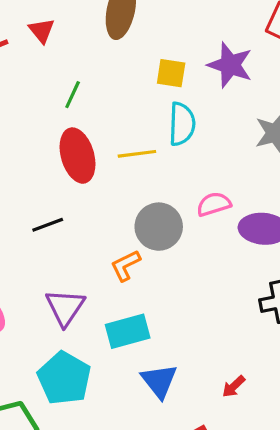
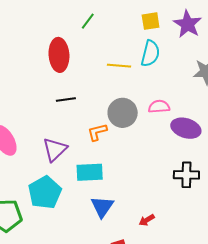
yellow square: (171, 73) -> (151, 21), turned -30
red ellipse: (78, 156) -> (59, 55), moved
black line: (48, 225) -> (66, 100), moved

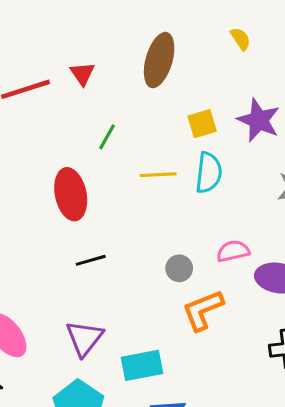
yellow line: (119, 66) -> (158, 175), moved
gray circle: (123, 113) -> (179, 268), size x0.6
orange L-shape: (97, 132) -> (203, 310), moved, size x1.4

